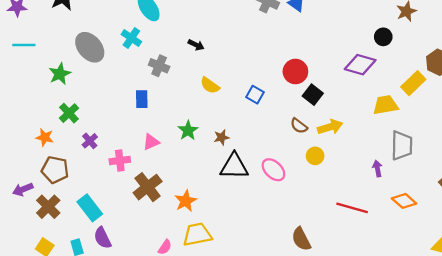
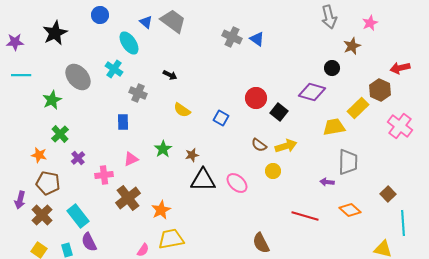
black square: (313, 95) -> (279, 112), moved
purple arrow: (377, 169) -> (327, 182), turned -72
purple arrow: (23, 189) -> (20, 200), turned -54

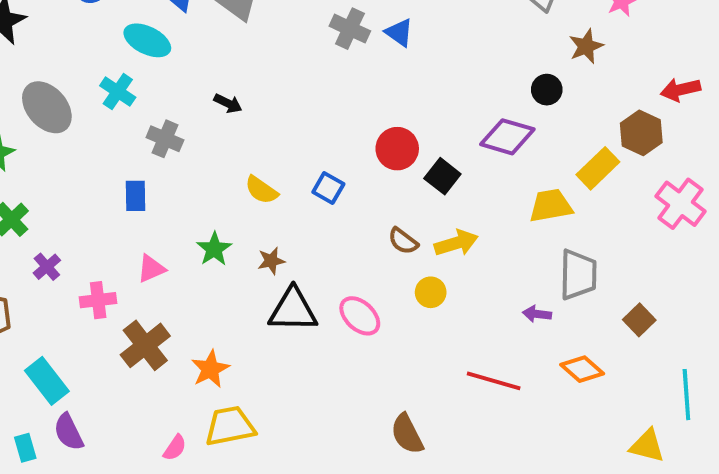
cyan ellipse: (129, 43) -> (147, 40), turned -30
yellow semicircle: (182, 110) -> (261, 190), moved
brown square: (388, 194) -> (639, 320), moved

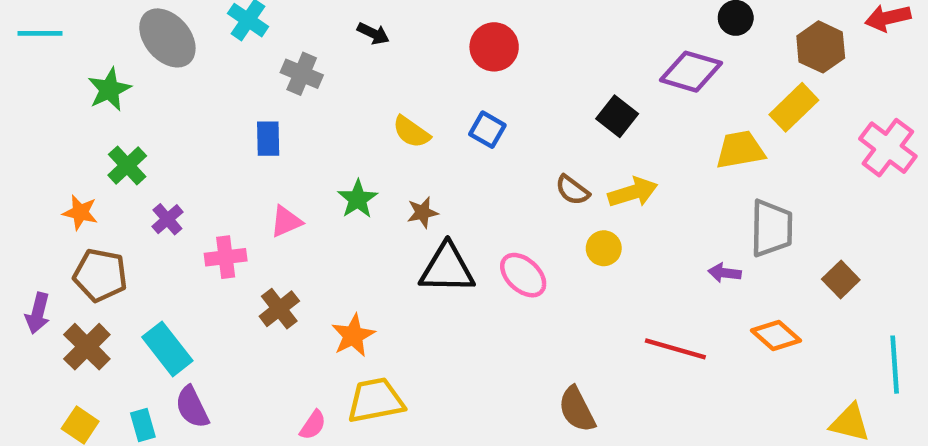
brown hexagon: (641, 133) -> (821, 47), moved
red circle: (397, 149) -> (494, 47), moved
brown cross: (145, 345) -> (279, 309), size x0.7

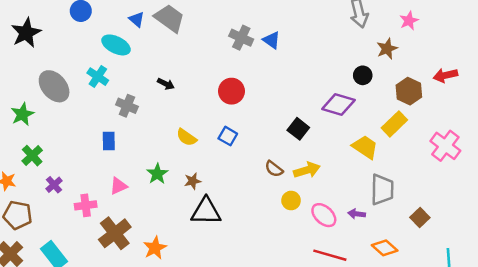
yellow trapezoid: (740, 150) -> (365, 147), turned 44
pink ellipse: (523, 275) -> (324, 215), moved
brown cross: (279, 309) -> (115, 233), size x1.5

